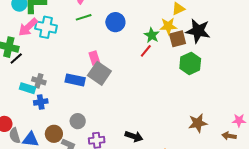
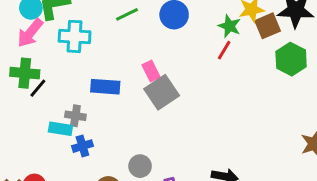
pink arrow: (28, 27) -> (30, 33), moved
gray square: (99, 73) -> (162, 92), turned 30
blue rectangle: (75, 80) -> (105, 87), moved

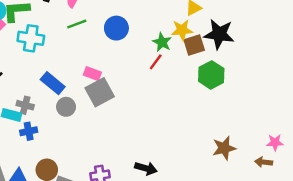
pink rectangle: (151, 71) -> (92, 74), turned -49
blue rectangle: (105, 87) -> (53, 83), turned 30
gray circle: (140, 166) -> (66, 107), moved

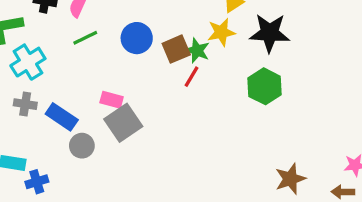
cyan cross: (31, 38) -> (28, 62), turned -35
brown square: (194, 45) -> (176, 49), moved
gray cross: (25, 105) -> (25, 104), moved

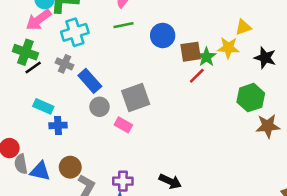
black star: (270, 33) -> (265, 58), size x0.7
pink rectangle: (112, 100) -> (123, 125), moved
brown star: (290, 179) -> (268, 126), moved

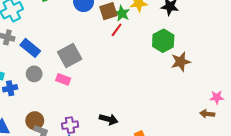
gray circle: (100, 107) -> (34, 74), moved
brown circle: (70, 167) -> (35, 121), moved

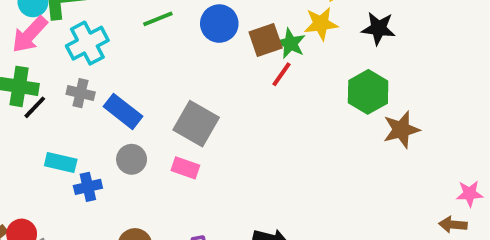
gray square: (70, 56) -> (196, 124), turned -30

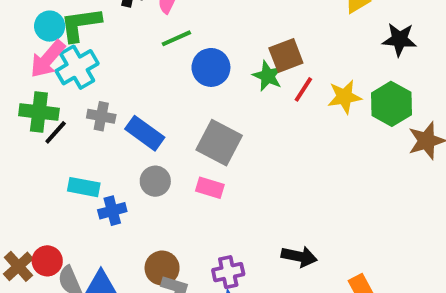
blue circle: (219, 24) -> (211, 67), moved
yellow star: (321, 24) -> (345, 97), moved
cyan cross: (87, 43) -> (77, 67), moved
green star: (291, 43) -> (268, 76), moved

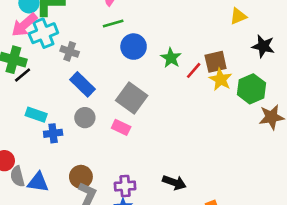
brown square: (286, 55) -> (216, 62), moved
yellow star: (345, 97) -> (221, 79), turned 30
gray cross: (101, 116) -> (70, 51), moved

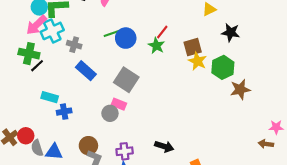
green line: (113, 24) -> (112, 33), moved
red line: (194, 70) -> (162, 32), moved
gray circle: (85, 118) -> (110, 113), moved

